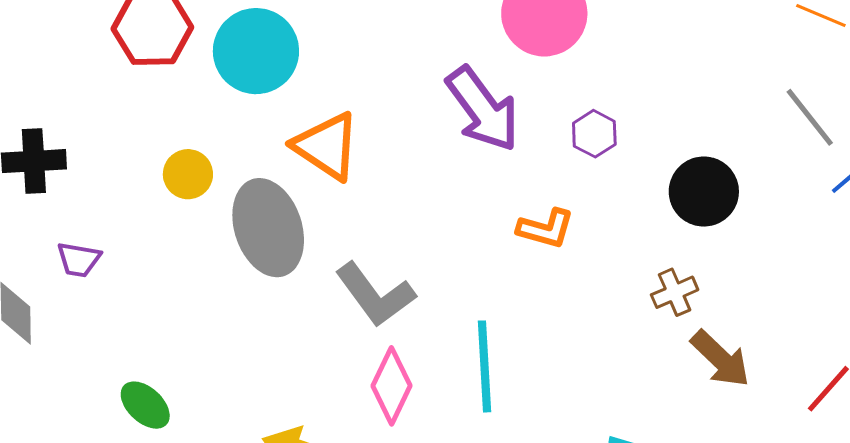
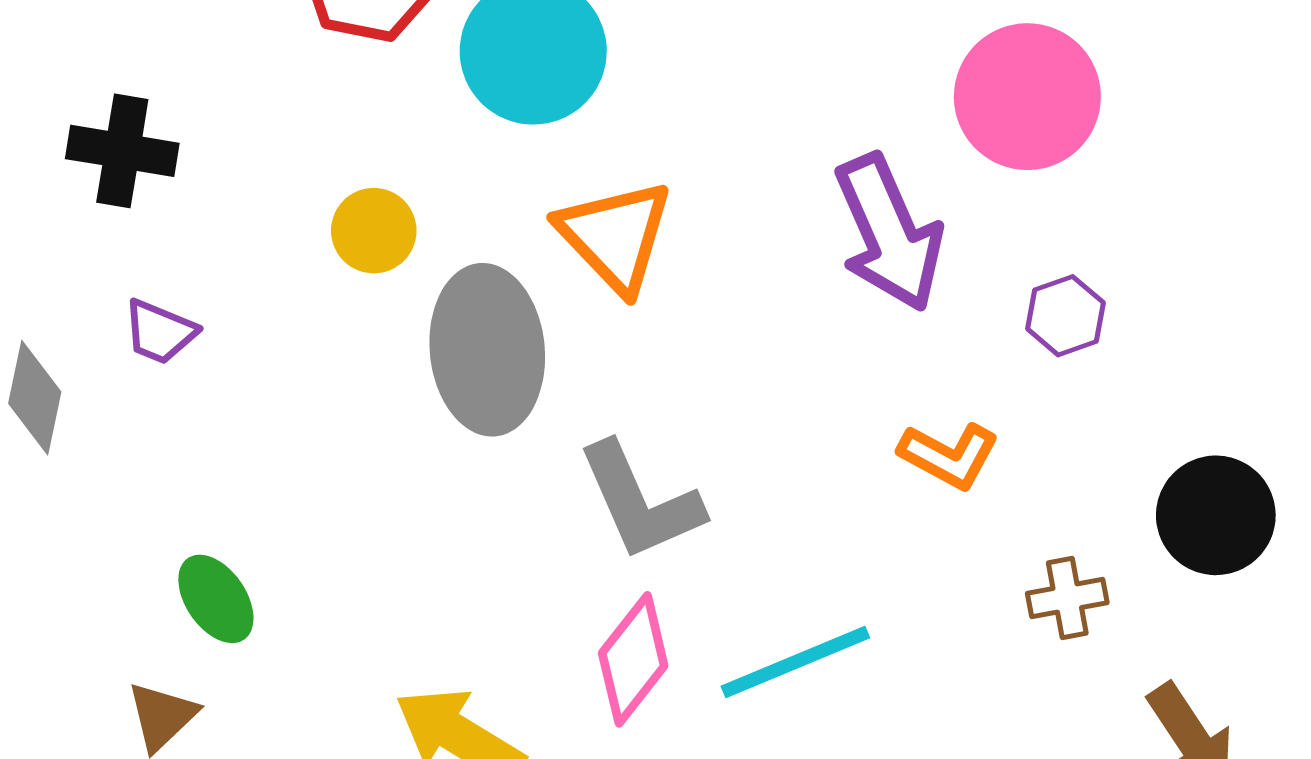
black circle: (704, 192) -> (1216, 515), moved
brown cross: (675, 292) -> (1067, 598), moved
cyan line: (485, 366) -> (795, 662), turned 58

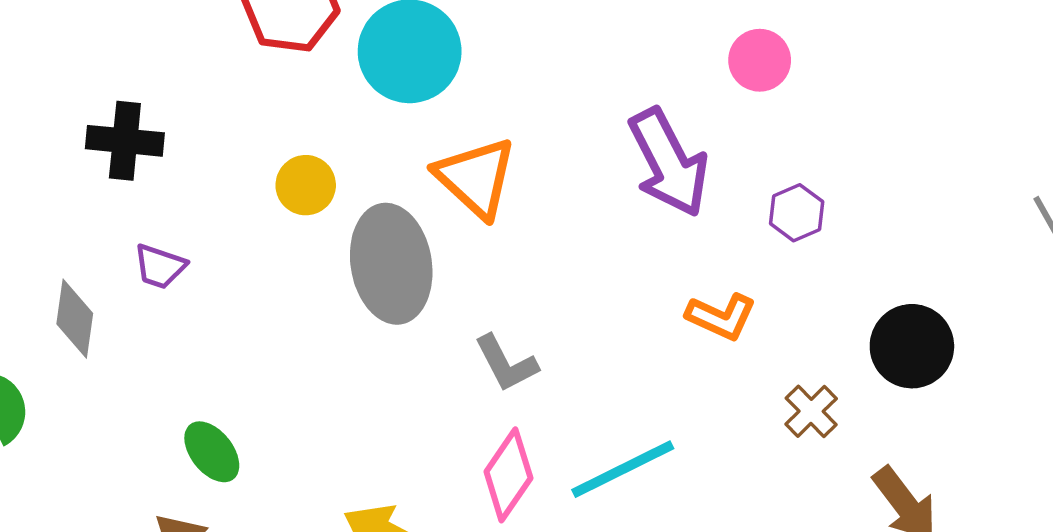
pink circle: (1027, 97) -> (760, 60), size x0.6
gray L-shape: (640, 501) -> (506, 363), size x0.7
brown cross: (1067, 598) -> (811, 411), turned -30

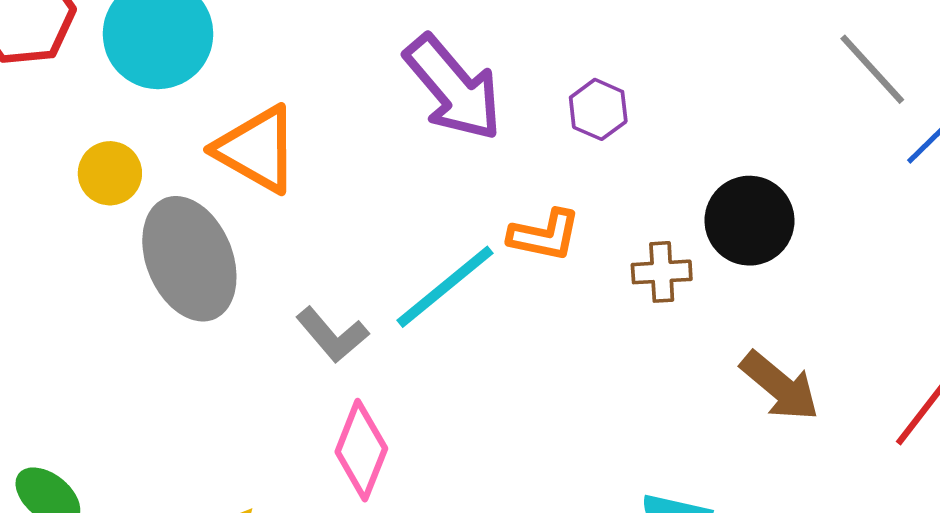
yellow circle: (306, 185) -> (110, 173), moved
brown cross: (811, 411) -> (662, 272), moved, turned -36
cyan line: (623, 469) -> (445, 287), moved

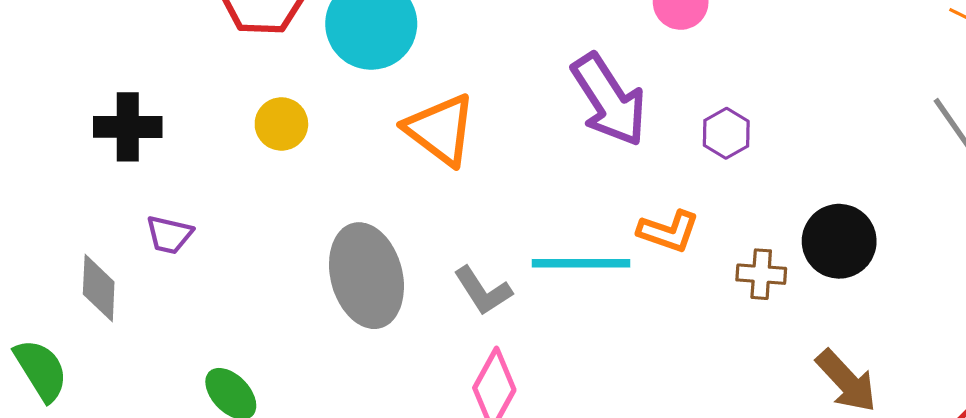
yellow circle: (110, 173) -> (281, 124), moved
gray ellipse: (189, 259) -> (366, 276), moved
cyan line: (445, 287) -> (581, 263), turned 32

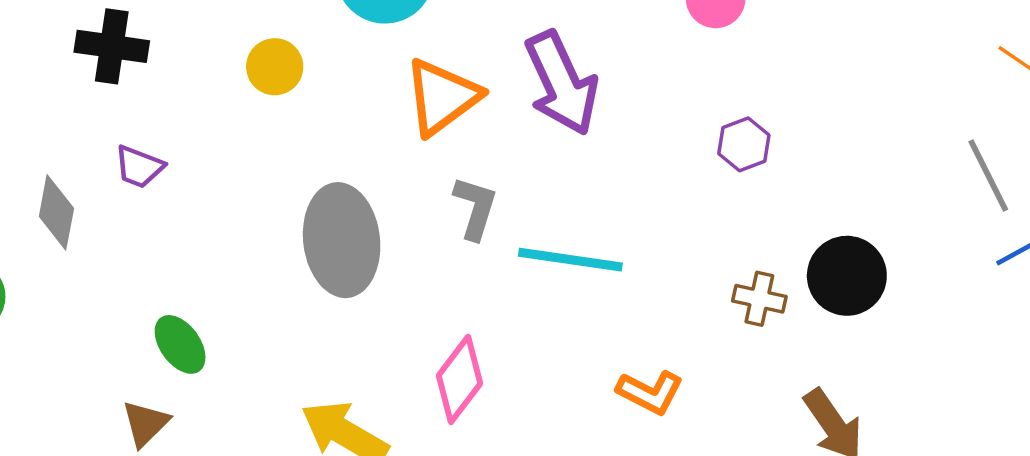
purple arrow: (609, 100) -> (562, 83), moved
orange triangle: (440, 130) -> (442, 97), turned 38
orange L-shape: (668, 231) -> (650, 392), moved
gray L-shape: (483, 291) -> (475, 208), moved, turned -138

